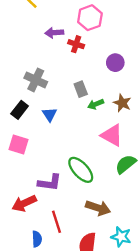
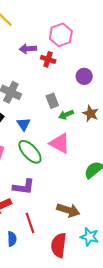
pink triangle: (112, 135) -> (60, 143), moved
green ellipse: (81, 170) -> (30, 152), moved

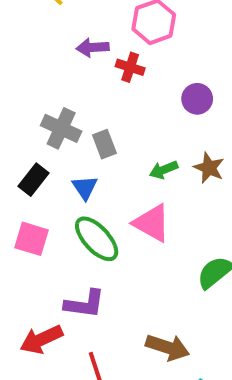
gray rectangle: (52, 101) -> (104, 144), moved

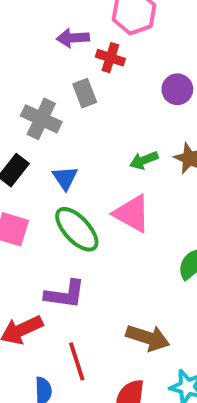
gray rectangle: (104, 144) -> (85, 93), moved

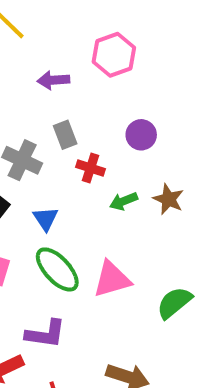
red cross: (110, 58) -> (90, 168), moved
purple circle: (177, 89) -> (141, 135), moved
pink triangle: (132, 213) -> (112, 279), moved, turned -45

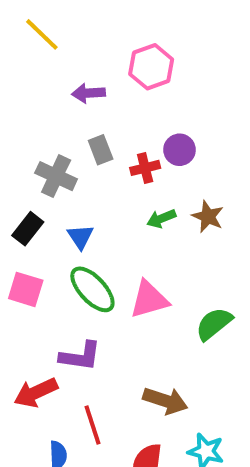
red cross: (90, 168) -> (145, 168), moved, turned -32

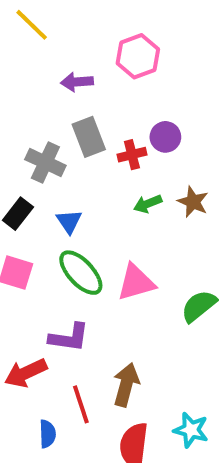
gray rectangle: (101, 150) -> (89, 137), size x1.4
brown arrow: (165, 401) -> (126, 385), moved, turned -93

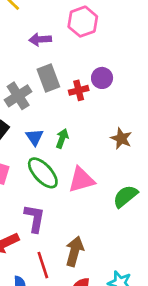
gray cross: (45, 162) -> (18, 96), turned 32
brown star: (193, 202) -> (121, 139), moved
green arrow: (148, 204) -> (62, 139), moved, turned 132
purple L-shape: (69, 337) -> (35, 218), turned -88

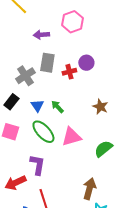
gray rectangle: (48, 78) -> (47, 63), turned 30
green arrow: (62, 139) -> (57, 107), turned -64
brown arrow: (74, 251) -> (89, 189), moved

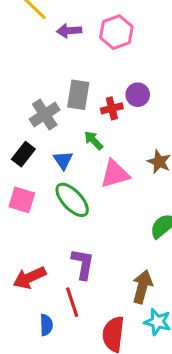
purple arrow: (41, 35) -> (69, 31), moved
green arrow: (57, 107) -> (93, 140), moved
pink triangle: (71, 137) -> (115, 174), moved
purple L-shape: (37, 165) -> (83, 264), moved

